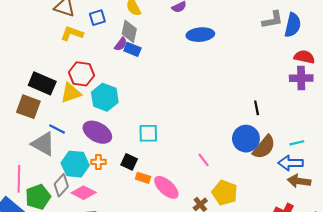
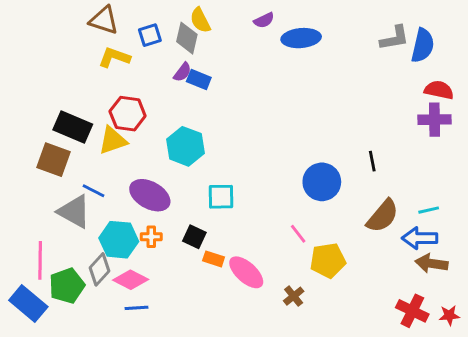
gray diamond: (129, 31) -> (187, 38), moved
blue ellipse: (200, 35) -> (301, 38), moved
cyan hexagon: (105, 97) -> (185, 146), moved
blue circle: (246, 139) -> (322, 182), moved
yellow pentagon: (225, 193) -> (328, 260), moved, turned -30

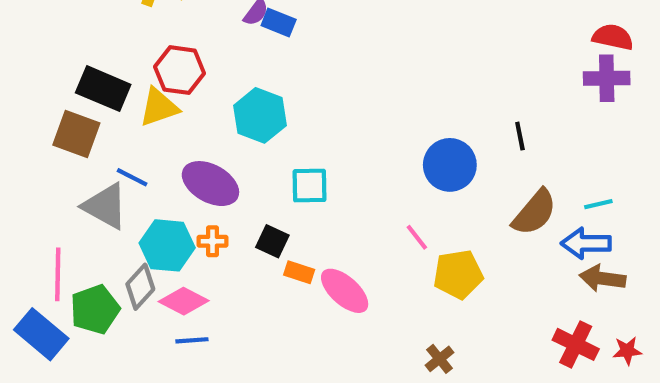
brown cross: (294, 296) -> (440, 359), moved

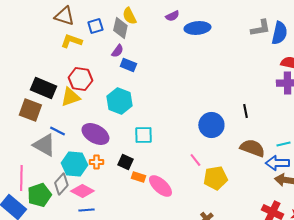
blue rectangle: (279, 23) -> (128, 65), moved
brown semicircle: (534, 212) -> (252, 148), turned -110

